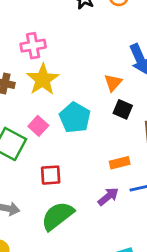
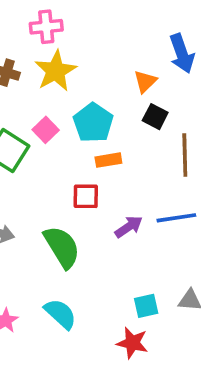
orange rectangle: (120, 163) -> (108, 160), moved
red square: (51, 175) -> (86, 196), moved
green semicircle: (57, 216) -> (62, 247), turned 92

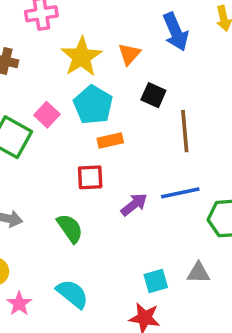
yellow star: (56, 71) -> (81, 57), moved
orange triangle: (145, 81) -> (129, 54), moved
green semicircle: (62, 247) -> (70, 228), size x0.7

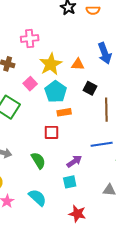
orange triangle: (129, 54) -> (78, 64), turned 48
pink square: (47, 115) -> (30, 84), moved
purple arrow: (134, 205) -> (74, 161), moved
cyan square: (156, 281) -> (70, 182), moved

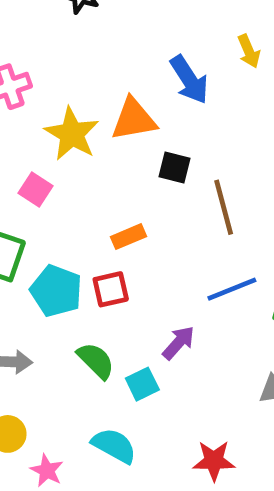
orange triangle: (78, 64) -> (134, 119), size x1.5
cyan pentagon: (56, 92) -> (56, 291), moved
cyan square: (70, 182) -> (142, 384), moved

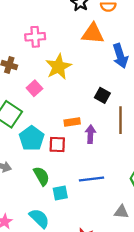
orange triangle: (134, 119) -> (93, 34), moved
blue line: (232, 289) -> (92, 179), moved
purple arrow: (179, 343) -> (90, 134), moved, turned -54

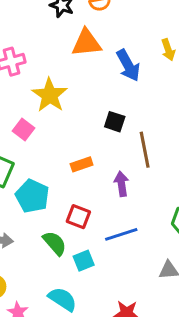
purple arrow: (90, 134) -> (122, 184), moved
red square: (57, 144) -> (78, 217), moved, turned 30

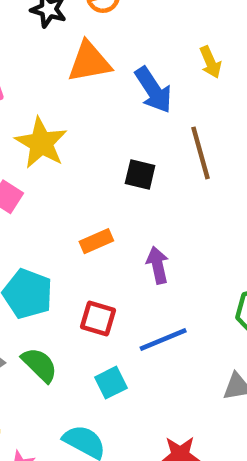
brown line: (145, 150) -> (200, 153), moved
green semicircle: (55, 243) -> (40, 365), moved

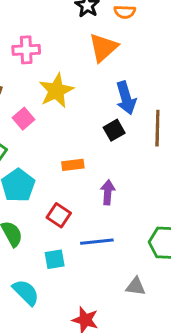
orange triangle: (89, 62) -> (103, 47), turned -48
blue arrow: (153, 90) -> (126, 98), moved
black square: (140, 174) -> (114, 130), turned 30

